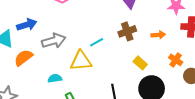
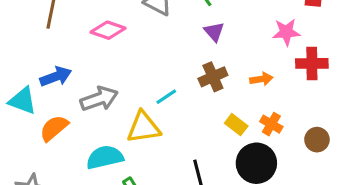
orange cross: (176, 60) -> (271, 124), moved
cyan semicircle: (55, 78) -> (105, 157), size x1.6

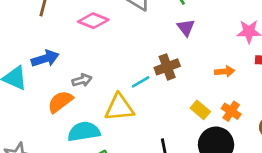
brown cross: (213, 77) -> (167, 67), moved
gray arrow: (99, 99) -> (82, 80), size x0.6
orange semicircle: (54, 128) -> (60, 102), moved

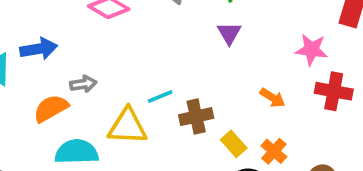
brown cross: (167, 67) -> (196, 117), moved
orange arrow: (225, 71) -> (273, 98), turned 30

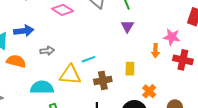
orange arrow: (273, 98) -> (155, 51), moved, turned 56
orange semicircle: (51, 108) -> (16, 61), moved, turned 42
brown cross: (196, 117) -> (103, 80), moved
yellow rectangle: (234, 144) -> (130, 69), moved, turned 40

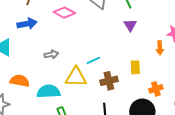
blue arrow: (24, 31) -> (27, 24), moved
orange semicircle: (16, 61) -> (20, 81), moved
orange cross: (149, 91) -> (156, 89), turned 32

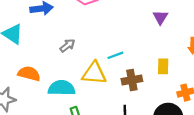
gray arrow: (51, 54) -> (67, 46), turned -32

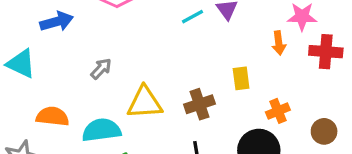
cyan line: (115, 55) -> (192, 17), moved

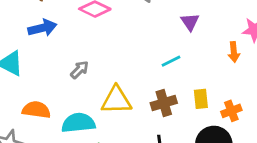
cyan line: (192, 17) -> (171, 61), moved
yellow rectangle: (241, 78) -> (201, 99), moved

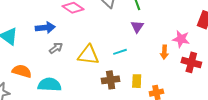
blue arrow: (42, 28) -> (45, 28), moved
yellow triangle: (116, 100) -> (88, 55), moved

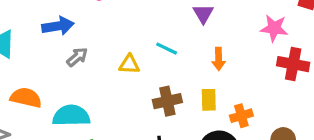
cyan line: (120, 52) -> (167, 49), moved, turned 48
orange arrow: (164, 52) -> (219, 59), moved
yellow triangle: (88, 55) -> (129, 64), size x0.6

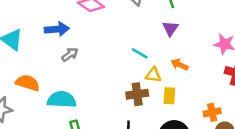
orange arrow: (219, 59) -> (180, 65), turned 112
yellow triangle: (129, 64) -> (153, 75), moved
orange cross: (241, 116) -> (212, 112), moved

